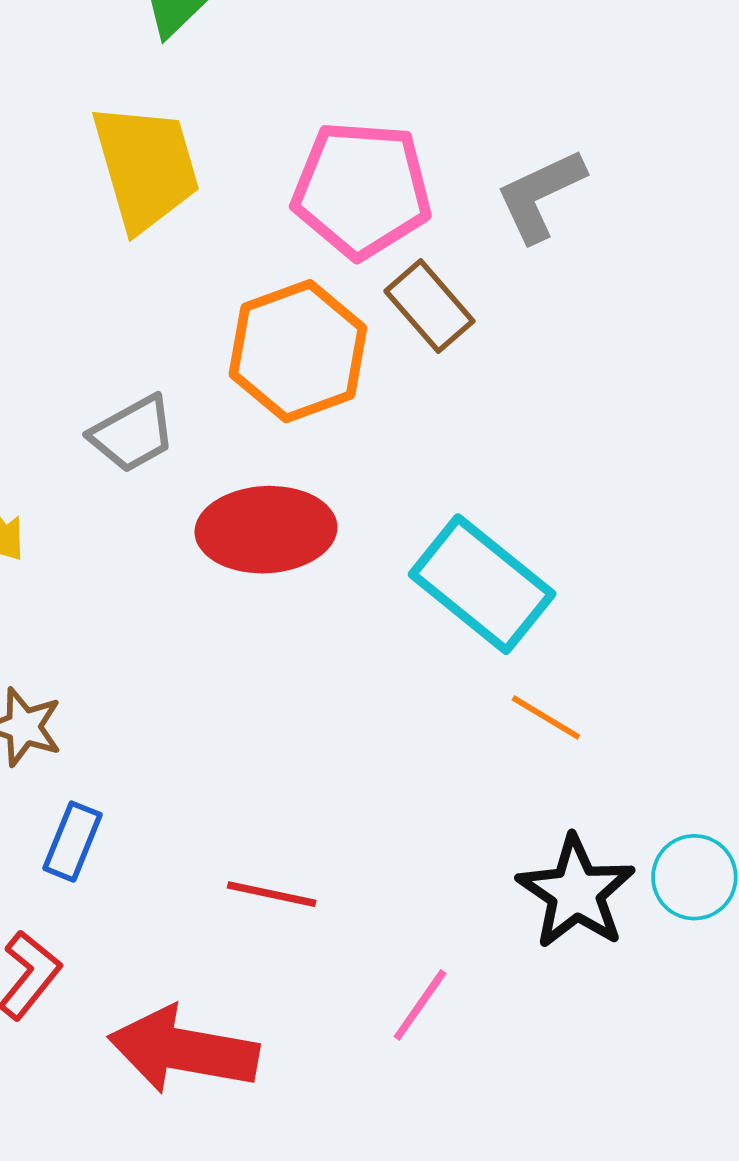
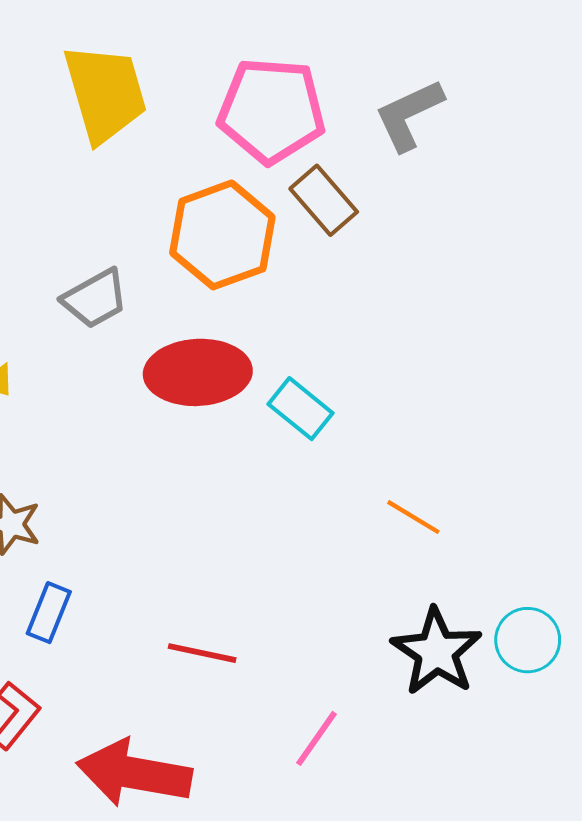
cyan rectangle: (482, 584) -> (301, 409), moved, size x0.6

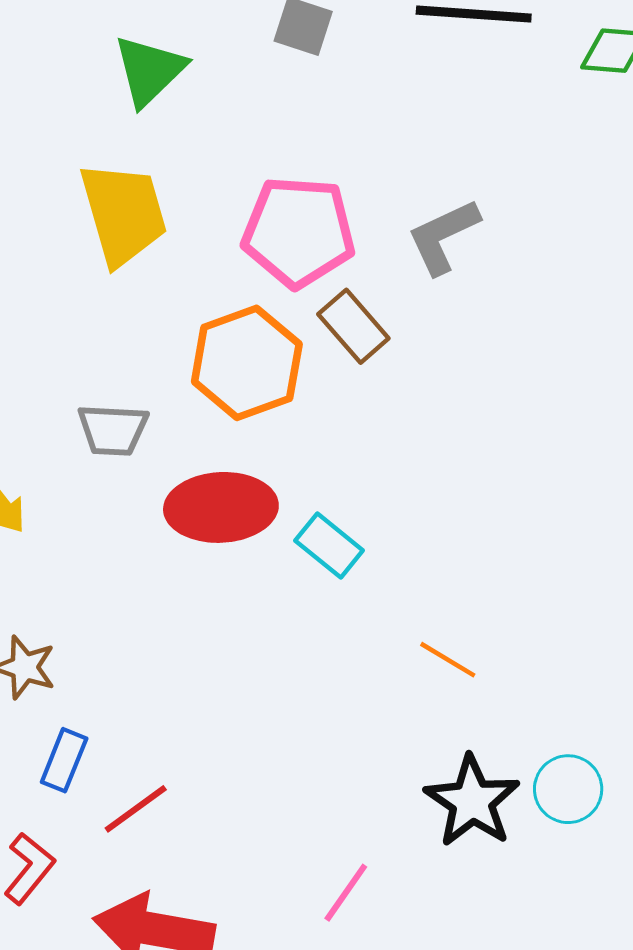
gray trapezoid: (95, 299) -> (113, 430), turned 32
red line: (202, 653) -> (136, 809), moved, turned -48

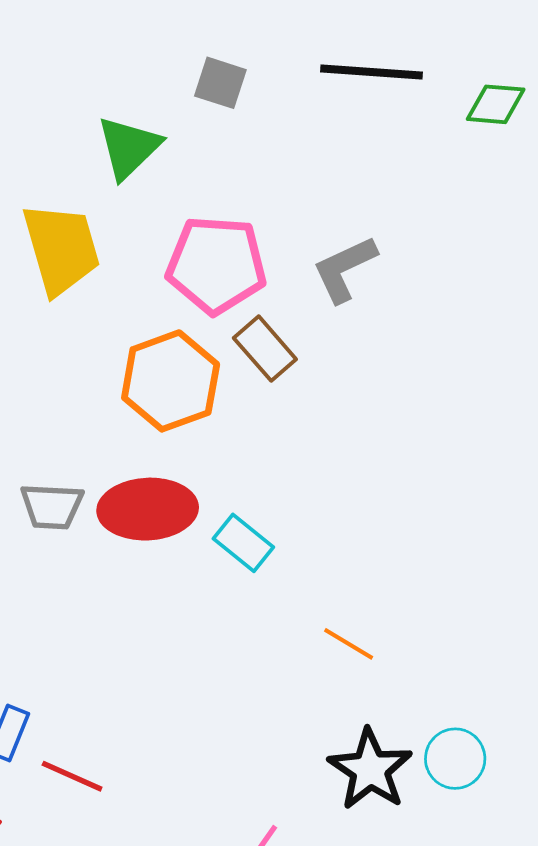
green triangle: (149, 70) -> (129, 148), moved
gray trapezoid: (113, 430) -> (52, 506), moved
red line: (136, 809) -> (72, 776), turned 60

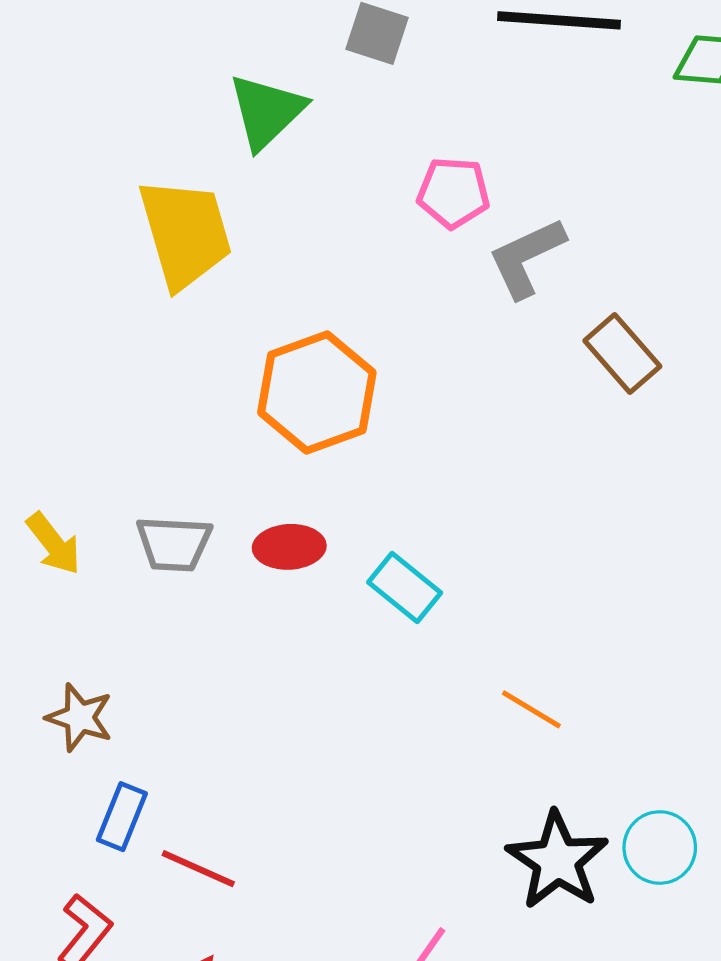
pink pentagon: (216, 265) -> (453, 193), moved, size x0.6
brown rectangle: (265, 349) -> (622, 354), moved
red ellipse: (148, 509) -> (289, 547), size x0.6

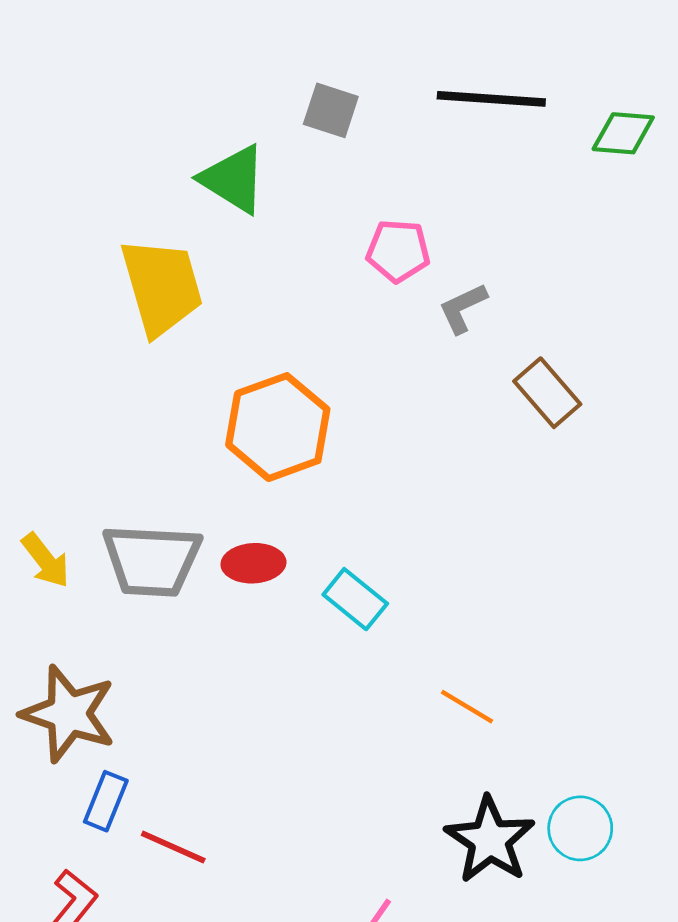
green triangle: (266, 111) -> (233, 179), turned -44
gray L-shape: (526, 258) -> (463, 308), size x0.7
gray trapezoid: (174, 544) -> (152, 560), size x1.5
brown star: (80, 718) -> (69, 714), size x1.6

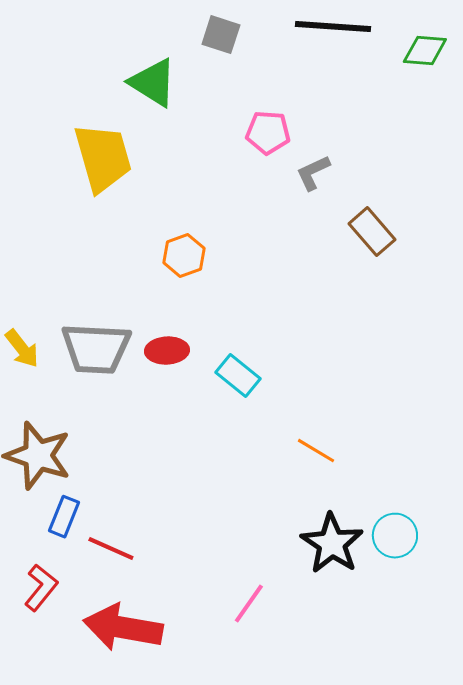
orange hexagon: (278, 427) -> (184, 256), size x0.6

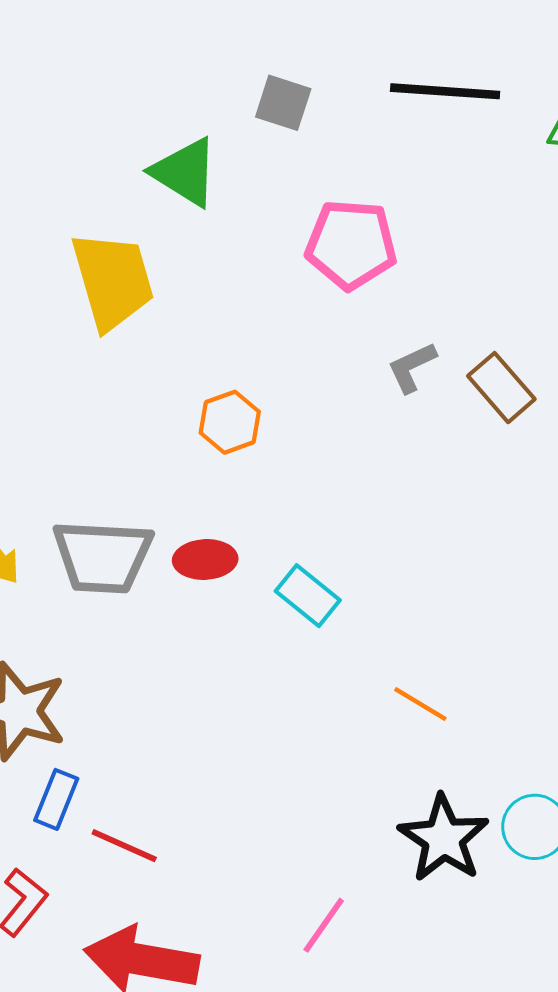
pink pentagon: (268, 133) -> (351, 244), size x1.4
gray L-shape: (313, 173) -> (412, 367), moved

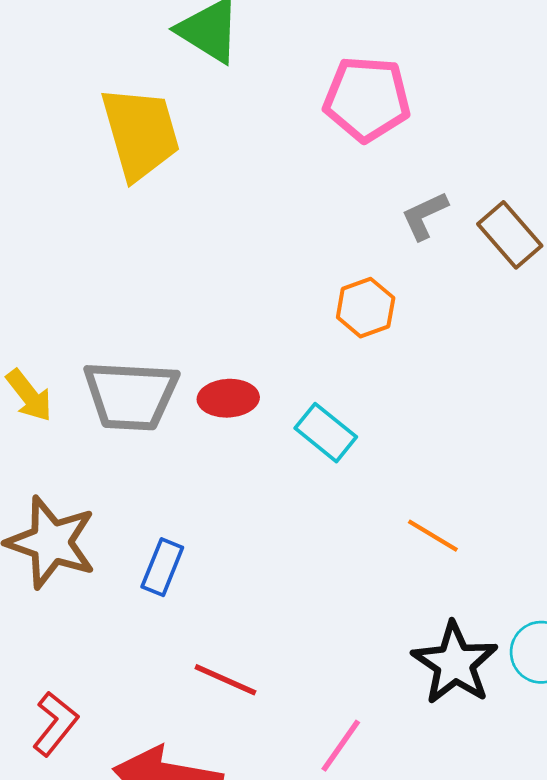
orange hexagon: (230, 422) -> (366, 308), moved
blue rectangle: (56, 799) -> (162, 567), moved
red line: (124, 846) -> (225, 680), moved

